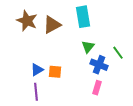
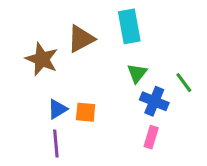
brown star: (27, 21) -> (42, 59), moved

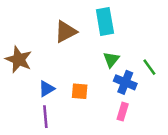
brown star: (42, 59) -> (19, 60), moved
orange square: (86, 112) -> (80, 91), moved

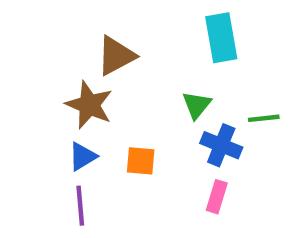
cyan rectangle: (105, 21) -> (221, 38), moved
brown star: (19, 60) -> (89, 105), moved
green line: (149, 67) -> (264, 118), turned -60

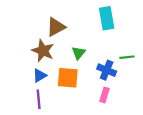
green triangle: (197, 105) -> (79, 53), moved
orange square: (141, 161) -> (68, 78), size x1.5

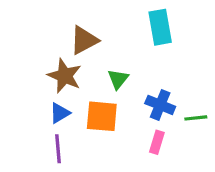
green line: (127, 57) -> (196, 118), moved

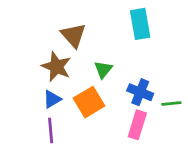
brown triangle: (84, 40) -> (73, 35), turned -44
orange square: (102, 116) -> (89, 102), turned -36
pink rectangle: (157, 142) -> (137, 125), size x1.4

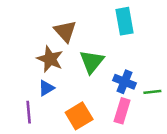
green triangle: (103, 69) -> (92, 62), size x1.5
orange square: (89, 102) -> (79, 116), moved
purple line: (51, 130) -> (29, 112), moved

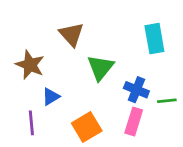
cyan rectangle: (125, 21) -> (154, 39), moved
brown star: (50, 59) -> (30, 65), moved

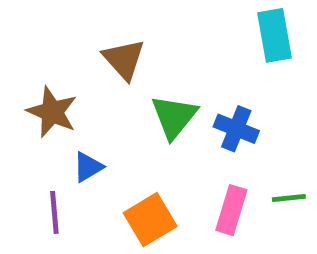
cyan rectangle: (154, 39) -> (275, 35), moved
blue cross: (136, 90) -> (236, 129), moved
green line: (167, 101) -> (289, 198), moved

